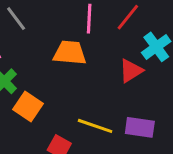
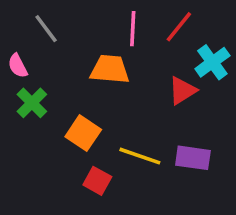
orange square: (28, 107) -> (83, 133), moved

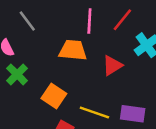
red triangle: (182, 91) -> (112, 66), moved

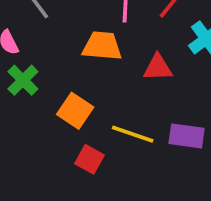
red triangle: (112, 66) -> (158, 68), turned 30

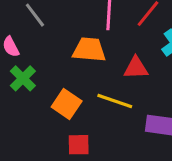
yellow line: (133, 134) -> (115, 101), moved
red square: (89, 159) -> (79, 145), turned -30

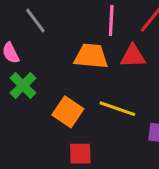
red triangle: (136, 68) -> (133, 56), moved

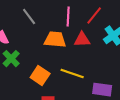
gray line: (35, 21) -> (29, 17), moved

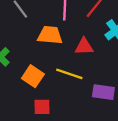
red triangle: (82, 40) -> (84, 47), moved

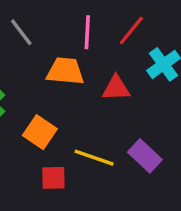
yellow line: (69, 74) -> (94, 158), moved
purple rectangle: (103, 92) -> (145, 156), turned 35

